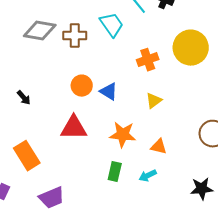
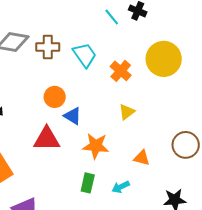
cyan trapezoid: (112, 25) -> (85, 55), moved
orange cross: (148, 60) -> (121, 71), turned -30
blue triangle: (109, 92) -> (73, 116), moved
orange triangle: (159, 147) -> (142, 158), moved

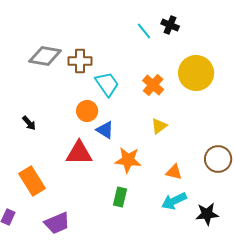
cyan trapezoid: (85, 55) -> (107, 84), moved
cyan arrow: (121, 187) -> (174, 201), moved, size x1.4

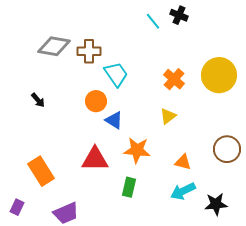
yellow circle: (196, 73) -> (219, 75), moved
orange cross: (153, 85) -> (174, 79), moved
black arrow: (29, 123) -> (38, 100), moved
red triangle: (79, 153) -> (95, 159), moved

